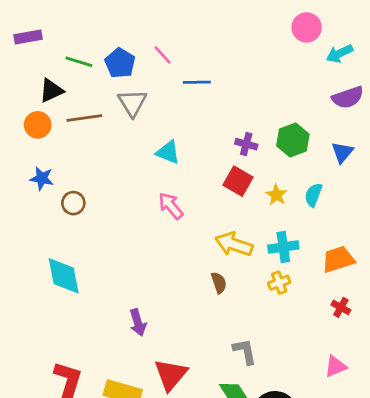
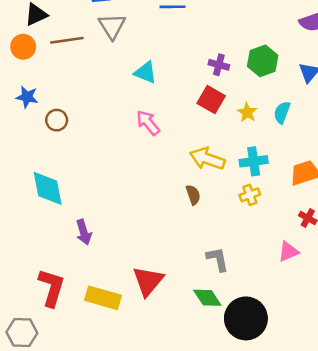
purple arrow: (138, 322) -> (84, 232), moved
pink triangle: (335, 366) -> (288, 251), moved

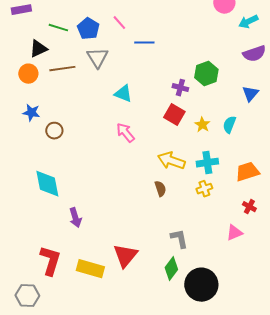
green hexagon: (263, 61) -> (206, 74), moved
green diamond: (207, 298) -> (171, 269), turned 70

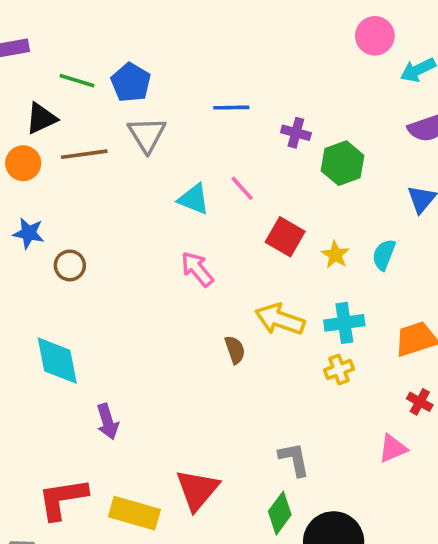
pink line: (119, 23) -> (242, 188), moved
purple cross: (180, 88) -> (296, 133), moved
brown semicircle: (160, 189) -> (235, 350), moved
red L-shape: (50, 261) -> (63, 499), turned -116

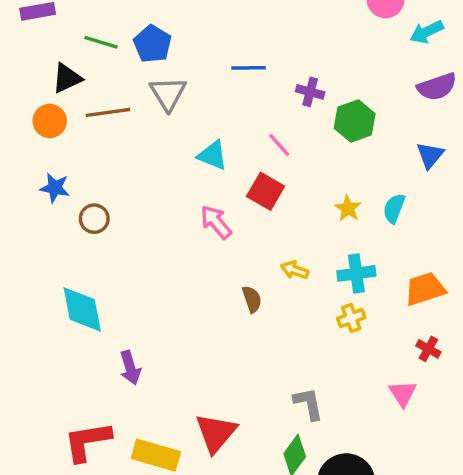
pink line: (242, 188) -> (279, 145), moved
red square: (285, 237) -> (266, 191), moved
yellow arrow: (280, 319) -> (295, 270), size x0.6
pink triangle: (393, 448) -> (403, 393), turned -40

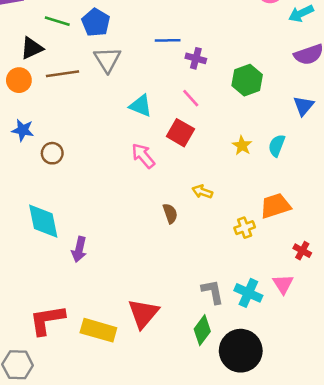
purple cross: (310, 92) -> (196, 58), moved
cyan cross: (356, 273) -> (248, 293), moved, turned 32
orange trapezoid: (425, 289) -> (275, 206), moved
purple arrow: (130, 368) -> (79, 249), moved, turned 30

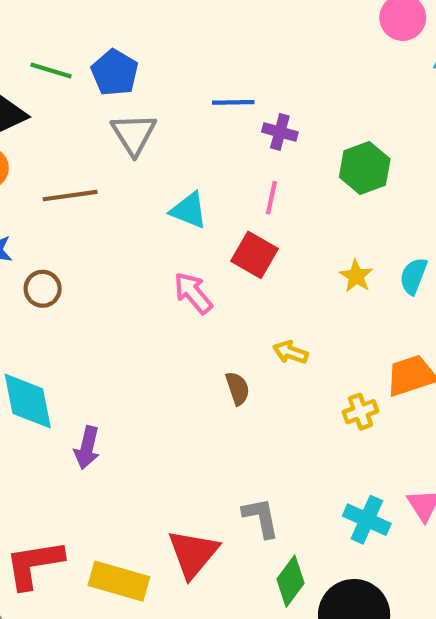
brown line: (62, 74) -> (70, 196), moved
pink line: (191, 98) -> (271, 198), turned 54
gray L-shape: (213, 292) -> (261, 518), moved

